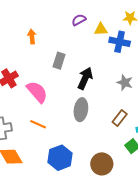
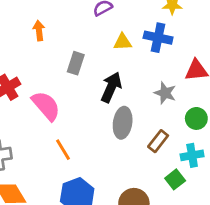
yellow triangle: (101, 29) -> (123, 42), moved
gray ellipse: (81, 110) -> (123, 123), moved
orange line: (38, 124) -> (63, 150), moved, turned 35

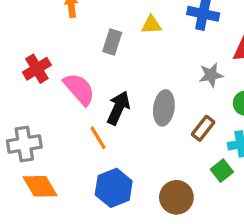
yellow triangle: (123, 42) -> (151, 25), moved
black arrow: (111, 87) -> (118, 108), moved
gray star: (165, 93) -> (211, 75), turned -30

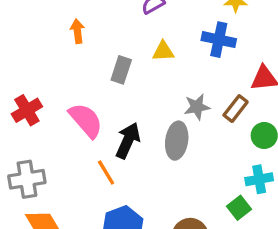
red cross: (37, 69) -> (27, 110), moved
gray star: (211, 75) -> (197, 107), moved
brown rectangle: (203, 128) -> (236, 109), moved

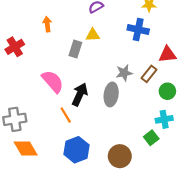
yellow triangle: (163, 51) -> (93, 35), moved
red cross: (27, 110) -> (15, 47), moved

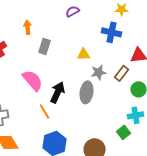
yellow triangle: (93, 35) -> (84, 54), moved
gray rectangle: (75, 49) -> (45, 46), moved

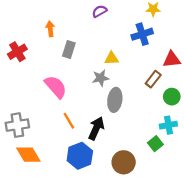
blue cross: (112, 32) -> (142, 34), turned -30
gray star: (99, 72) -> (101, 78), moved
black arrow: (58, 92) -> (96, 128), moved

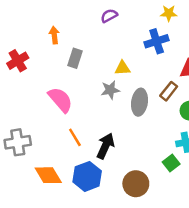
gray ellipse: (115, 100) -> (140, 102), moved
orange diamond: (28, 155) -> (48, 175), moved

